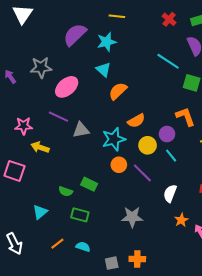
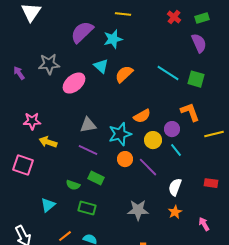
cyan line: (168, 61) -> (168, 73), moved
cyan triangle: (103, 69) -> (101, 66), moved
orange semicircle: (118, 91) -> (124, 74), moved
purple line: (58, 117) -> (88, 150), moved
orange star: (181, 220) -> (175, 212), moved

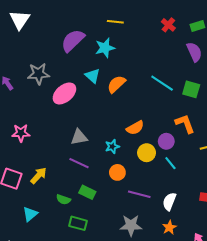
cyan star: (120, 134) -> (112, 146), size x0.6
yellow arrow: (48, 142) -> (38, 176), moved, turned 114
purple line: (148, 167) -> (139, 194), moved, turned -30
cyan triangle: (48, 205) -> (30, 214), moved

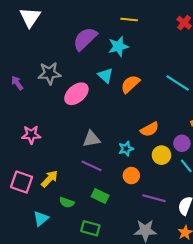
green semicircle: (63, 199) -> (67, 202), moved

